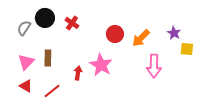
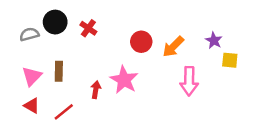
gray semicircle: (24, 28) -> (29, 34), turned 42

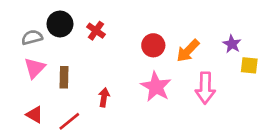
pink triangle: (32, 76) -> (35, 68), moved
pink star: (124, 80) -> (156, 87), moved

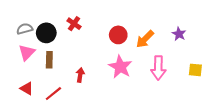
black circle: (60, 24) -> (46, 33), moved
yellow square: (249, 65) -> (195, 70), moved

